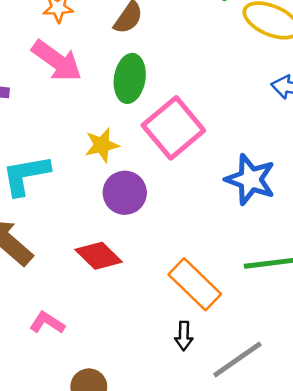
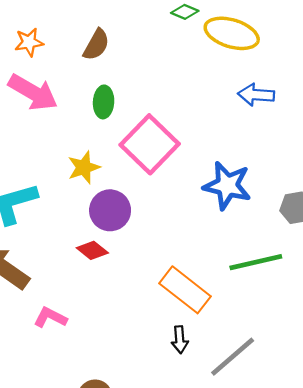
green ellipse: (130, 78) -> (104, 102), size x0.7
red diamond: (99, 256) -> (92, 250), moved, size x0.7
pink L-shape: (47, 323) -> (50, 317), moved

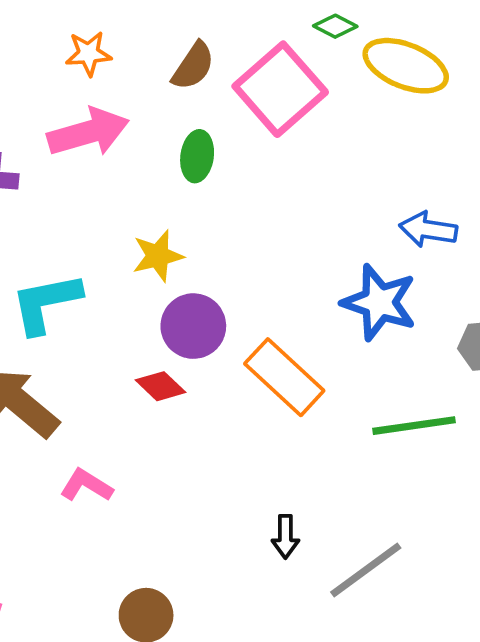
pink arrow: (33, 92) -> (88, 132), turned -51
blue arrow: (256, 95) -> (428, 230), moved
pink square: (150, 144) -> (280, 89), moved
orange rectangle: (185, 290) -> (284, 377), moved

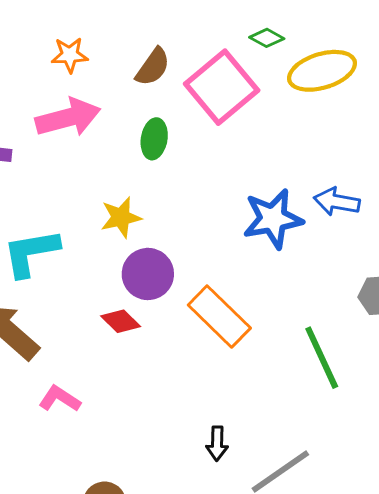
yellow ellipse: (406, 66) -> (322, 71), turned -40
blue star: (379, 302) -> (273, 219), moved, turned -30
green line: (414, 426) -> (322, 358), turned 72

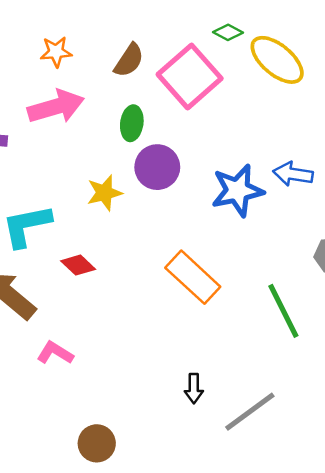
yellow ellipse: (322, 71) -> (277, 60), turned 58
purple circle: (148, 274) -> (157, 167), moved
red diamond: (121, 321) -> (78, 265), moved

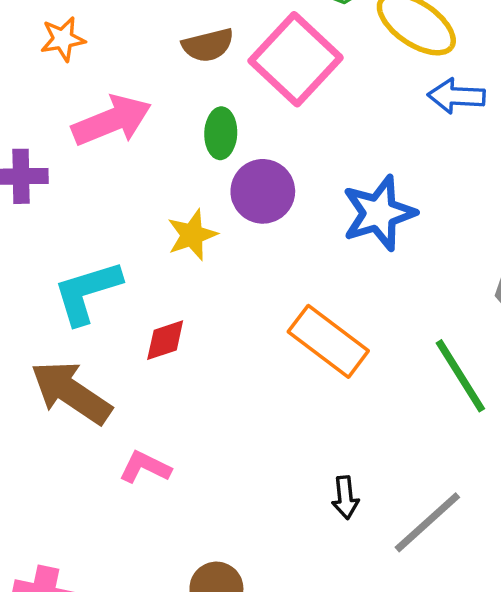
orange star: (56, 52) -> (63, 39), moved
brown semicircle: (129, 60) -> (208, 45), turned 48
blue arrow: (293, 174) -> (456, 96), moved
red diamond: (78, 265) -> (165, 340), turned -56

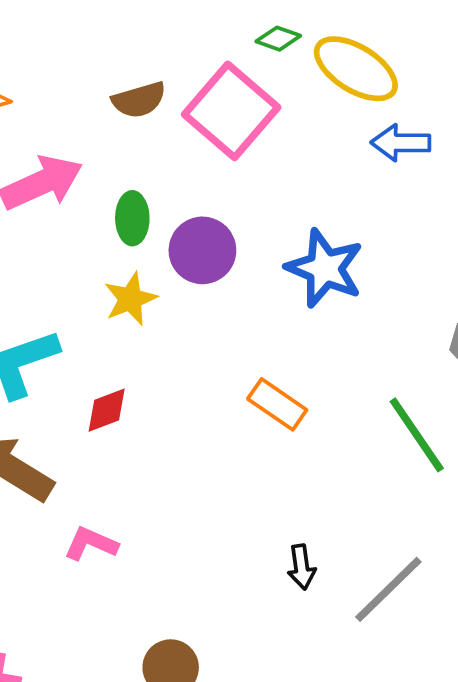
green ellipse: (221, 133) -> (132, 218), moved
blue star: (379, 213) -> (325, 268), turned -30
orange rectangle: (328, 341) -> (277, 404), size x0.7

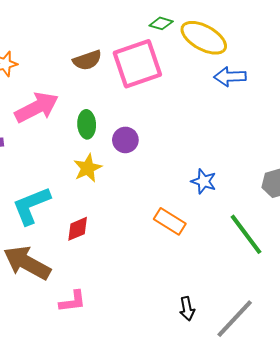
pink square: (231, 111) -> (137, 64), turned 33
purple circle: (202, 250) -> (125, 140), size x0.7
blue star: (325, 268) -> (204, 181), moved, size x0.6
pink L-shape: (91, 544) -> (73, 301), turned 152

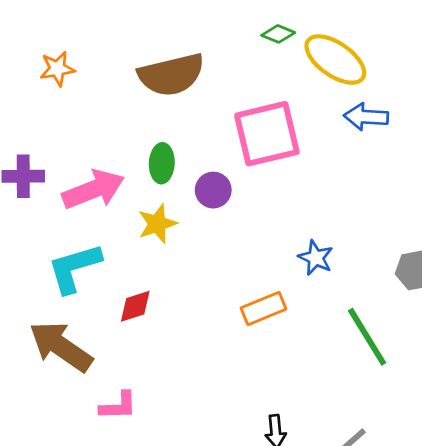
brown semicircle: (87, 60) -> (171, 75), size x1.6
pink square: (137, 64) -> (267, 134), moved
pink arrow: (37, 107) -> (93, 190), moved
orange rectangle: (170, 221) -> (263, 308), turned -60

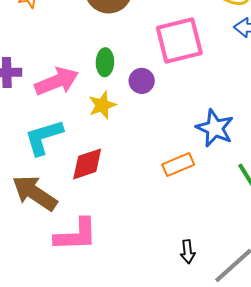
blue star: (316, 258) -> (215, 128), size x1.5
red diamond: (135, 306) -> (87, 164), size x1.4
pink L-shape: (118, 406) -> (76, 235), size x1.6

